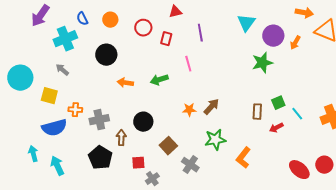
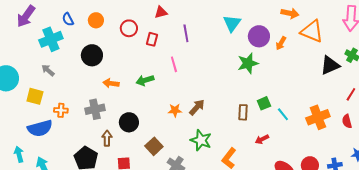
gray cross: (99, 120) -> (95, 109), moved
red arrow: (276, 128) -> (262, 139), moved
green star: (215, 140) -> (201, 140), turned 30

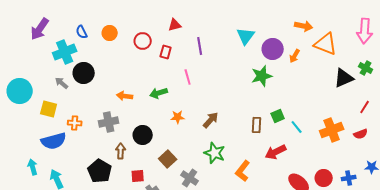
black circle: (92, 55) -> (84, 73), moved
orange star: (175, 110) -> (178, 117), moved
red semicircle: (347, 121) -> (361, 134), turned -96
red arrow: (262, 139) -> (276, 152), size x1.5

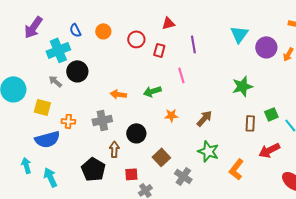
green star: (262, 76) -> (242, 86), moved

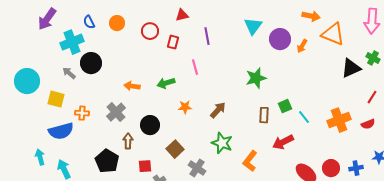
gray cross: (102, 120) -> (116, 112), turned -30

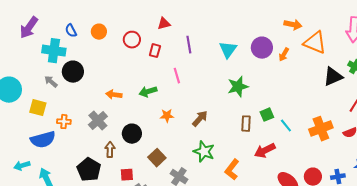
cyan triangle: (253, 26) -> (228, 50), moved
cyan cross: (72, 42) -> (54, 51), turned 30
cyan arrow: (40, 157) -> (22, 166), turned -91

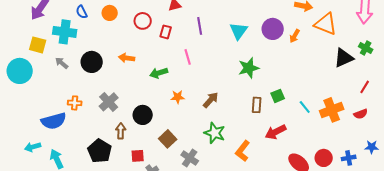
black circle: (73, 72) -> (92, 62), moved
orange arrow: (114, 95) -> (127, 58), moved
yellow square: (38, 108) -> (38, 45), moved
cyan line: (286, 126) -> (305, 107), moved

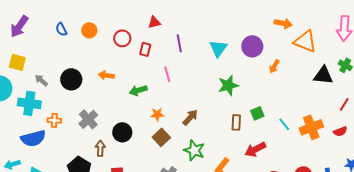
cyan cross: (65, 32) -> (29, 103), moved
orange arrow: (295, 36) -> (274, 66), moved
black triangle: (344, 58) -> (323, 75), turned 30
brown square: (168, 139) -> (161, 137), moved

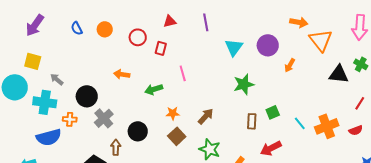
orange triangle: (305, 41) -> (321, 40), turned 30
purple line: (179, 43) -> (206, 22), moved
black circle: (71, 79) -> (87, 96), moved

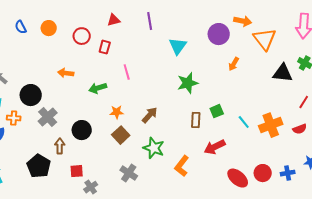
purple circle: (268, 45) -> (219, 34), moved

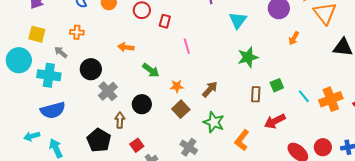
green arrow: (98, 88) -> (151, 70), moved, turned -126
orange cross: (14, 118) -> (77, 32), moved
red square: (77, 171) -> (137, 145), turned -32

